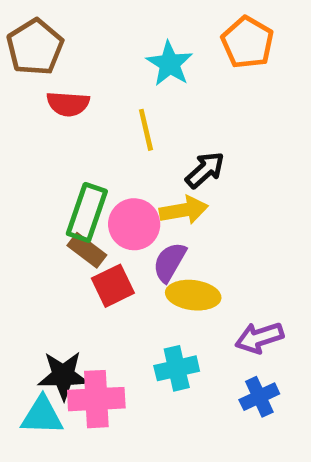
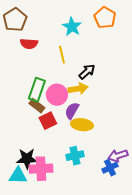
purple arrow: (259, 338) -> (118, 156), moved

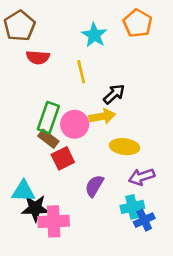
purple semicircle: (72, 111) -> (94, 186), moved
yellow ellipse: (82, 125) -> (124, 147), moved
cyan cross: (75, 156) -> (132, 207), moved
purple arrow: (118, 156) -> (142, 177), moved
cyan triangle: (18, 176) -> (23, 191), moved

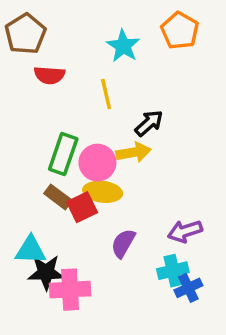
brown rectangle: (48, 139) -> (58, 197), moved
yellow ellipse: (124, 147) -> (103, 192), moved

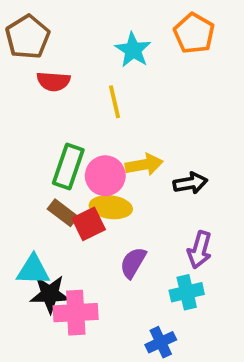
black arrow: (149, 123) -> (190, 183), moved, turned 32
purple arrow: (185, 231) -> (200, 250), turned -56
blue cross: (188, 288) -> (161, 342), moved

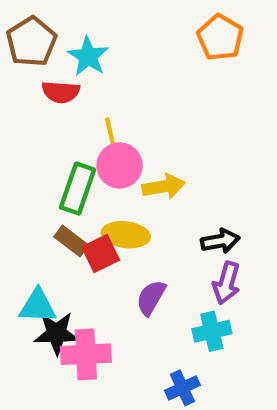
cyan star: (133, 50) -> (88, 56), moved
yellow line: (115, 102) -> (111, 136), moved
pink circle: (105, 176) -> (120, 165), moved
black arrow: (190, 183) -> (220, 241), moved

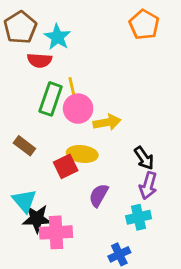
green rectangle: (78, 189) -> (51, 99), moved
brown rectangle: (71, 241) -> (24, 146), moved
black arrow: (220, 241) -> (144, 158), turned 65
cyan triangle: (38, 306) -> (24, 201), turned 48

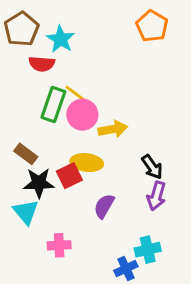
yellow line: (73, 89) -> (77, 94), turned -40
cyan cross: (139, 217) -> (148, 250), moved
black star: (37, 219) -> (39, 183), moved
pink cross: (56, 232) -> (59, 245), size x0.7

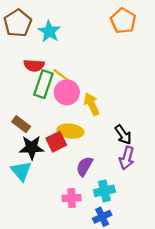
red semicircle: (42, 64) -> (34, 65), moved
yellow arrow: (113, 129) -> (92, 104), turned -105
pink cross: (59, 245) -> (72, 198), moved
cyan cross: (148, 250) -> (104, 191), moved

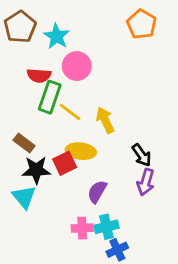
yellow line: (62, 76) -> (70, 112), moved
pink circle: (67, 92) -> (77, 66), moved
cyan cross: (104, 191) -> (106, 227), moved

